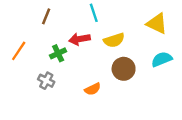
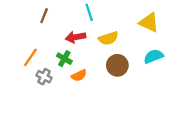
orange line: (19, 51) -> (30, 57), moved
green cross: (58, 53) -> (64, 59), moved, turned -35
orange semicircle: (93, 89) -> (79, 75), moved

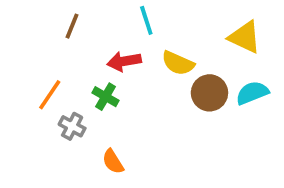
yellow semicircle: (108, 38) -> (178, 63), turned 42
brown circle: (117, 65) -> (209, 93), moved
orange semicircle: (79, 75) -> (113, 162), moved, turned 84

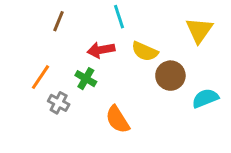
yellow triangle: (245, 37) -> (199, 30), turned 40
cyan semicircle: (252, 93) -> (205, 98), moved
orange semicircle: (113, 162) -> (118, 119), moved, size x1.4

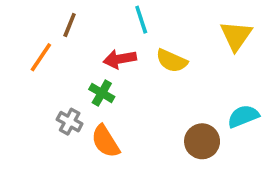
brown circle: (170, 76) -> (202, 141), moved
orange line: (40, 77) -> (41, 57), moved
orange semicircle: (118, 119) -> (105, 141), moved

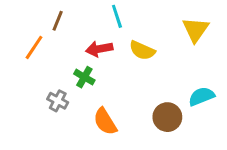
orange semicircle: (105, 141) -> (105, 122), moved

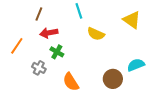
yellow triangle: (196, 30) -> (132, 20), turned -30
orange line: (34, 47) -> (17, 46), moved
red arrow: (99, 49) -> (49, 33), moved

